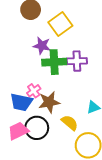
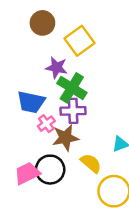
purple cross: (77, 61) -> (73, 111), moved
green cross: (54, 62) -> (72, 88), turned 35
blue trapezoid: (21, 102) -> (31, 102), moved

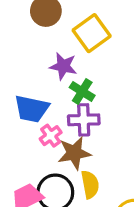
green cross: (72, 88) -> (82, 91), size x0.7
yellow semicircle: (91, 163) -> (90, 185), moved, turned 40

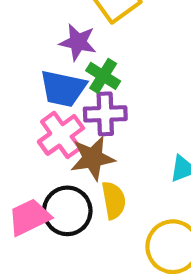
blue trapezoid: (32, 109) -> (63, 89), moved
pink cross: (51, 136) -> (61, 135), size x1.5

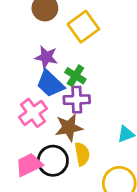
purple star: (78, 42) -> (46, 57), moved
blue trapezoid: (63, 89) -> (50, 84), turned 32
pink cross: (61, 135) -> (33, 113), moved

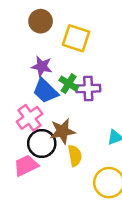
yellow square: (83, 27) -> (76, 38), turned -36
purple cross: (77, 100) -> (88, 88), moved
black circle: (53, 161) -> (42, 143), moved

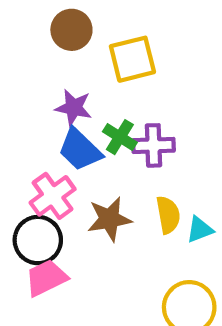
yellow square: (76, 38) -> (132, 59), turned -32
black circle: (42, 143) -> (38, 240), moved
yellow semicircle: (75, 156) -> (168, 215), moved

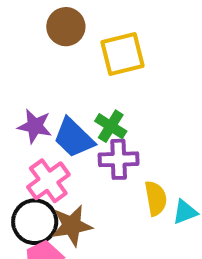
purple star: (74, 108) -> (35, 126), moved
purple cross: (153, 145) -> (119, 159), moved
brown star: (109, 219) -> (72, 226), moved

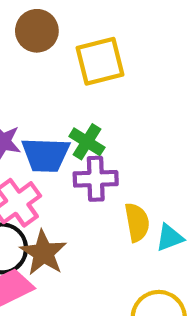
blue trapezoid: (74, 138) -> (46, 155), turned -42
brown star: (72, 226) -> (43, 253), turned -30

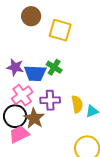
yellow square: (100, 61) -> (60, 30), turned 30
purple cross: (96, 179) -> (50, 100), moved

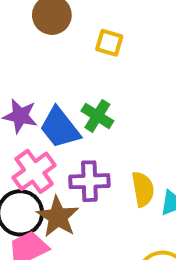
yellow square: (60, 30) -> (109, 43), size x0.6
blue trapezoid: (35, 73) -> (60, 128), turned 50

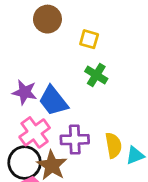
green cross: (97, 116) -> (96, 75), moved

